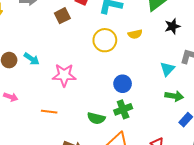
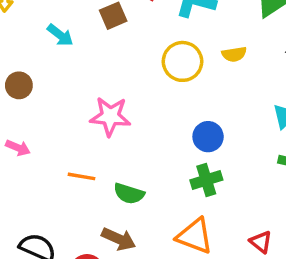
cyan arrow: (32, 59) -> (60, 35), moved
green semicircle: (96, 118) -> (129, 194), moved

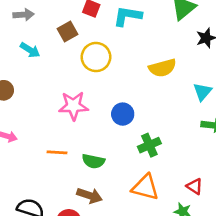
yellow semicircle: (234, 54) -> (163, 68), moved, size x1.5
yellow circle: (183, 61) -> (96, 57), moved
blue circle: (208, 137) -> (123, 114), moved

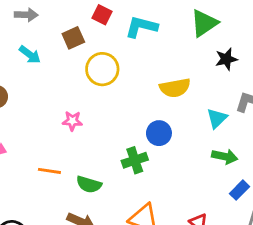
pink star: (73, 106) -> (72, 121), size x0.6
blue circle: (123, 114) -> (159, 133), moved
green cross: (149, 145) -> (135, 160), moved

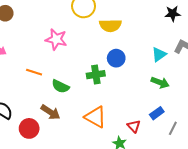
yellow semicircle: (175, 88) -> (110, 25), moved
pink star: (72, 121) -> (56, 39), size x1.5
blue rectangle: (240, 190) -> (157, 113), moved

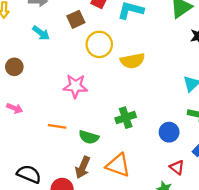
blue circle: (116, 58) -> (169, 132), moved
brown arrow: (50, 112) -> (83, 167), turned 90
orange triangle: (95, 117) -> (118, 165), moved

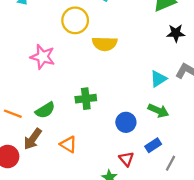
orange line: (57, 126) -> (13, 114), moved
green semicircle: (89, 137) -> (45, 110), turned -60
orange triangle: (118, 165) -> (68, 144), size x0.7

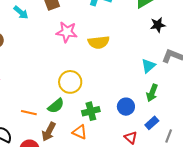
yellow circle: (75, 20) -> (70, 82), moved
pink star: (43, 57) -> (67, 32), moved
green cross: (86, 99) -> (91, 111), moved
green arrow: (158, 111) -> (152, 93), turned 96

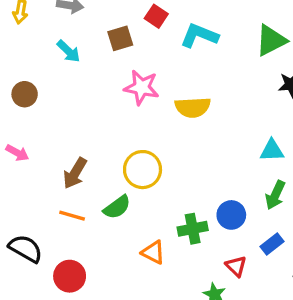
cyan triangle: (148, 66) -> (272, 150), turned 35
green cross: (91, 111) -> (193, 229), moved
brown arrow: (49, 132) -> (75, 173), moved

